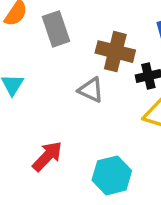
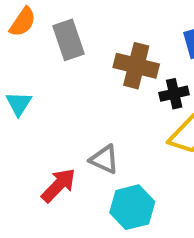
gray triangle: (91, 90) -> (104, 159), moved

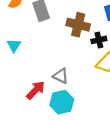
cyan hexagon: (132, 207) -> (62, 102), moved

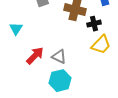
red arrow: (36, 90) -> (35, 56), moved

